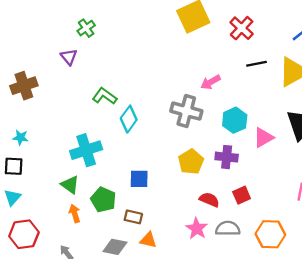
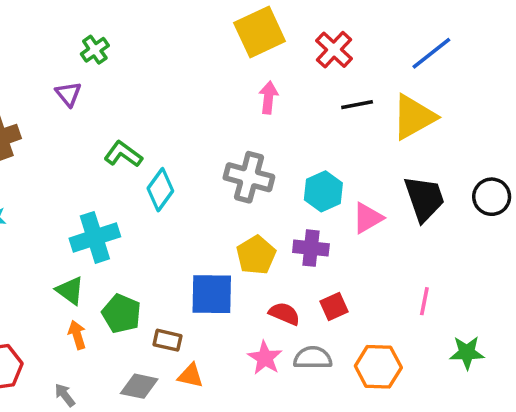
pink arrow: (210, 82) -> (268, 98), moved, turned 126
blue square: (139, 179) -> (212, 294), moved, size x1.5

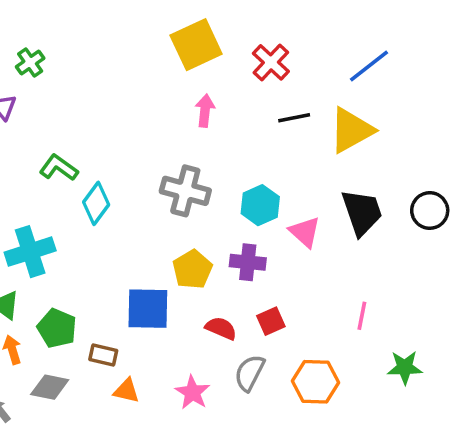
pink triangle: (368, 218) -> (305, 232), turned -48
pink star: (265, 358) -> (192, 392), moved
gray semicircle: (313, 358) -> (250, 373), turned -63
gray diamond: (139, 386) -> (50, 387), moved

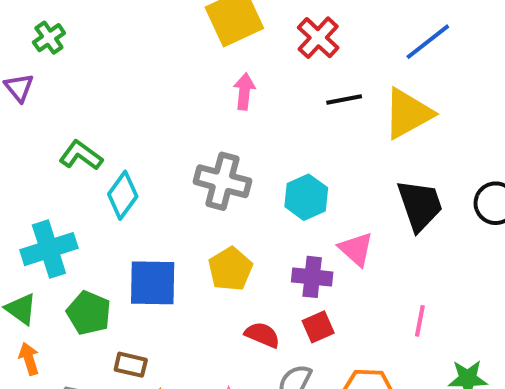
pink triangle: (305, 232) -> (356, 249), moved
purple cross: (248, 262) -> (312, 277), moved
blue square: (148, 309) -> (153, 283), moved
green pentagon: (57, 328) -> (89, 313), moved

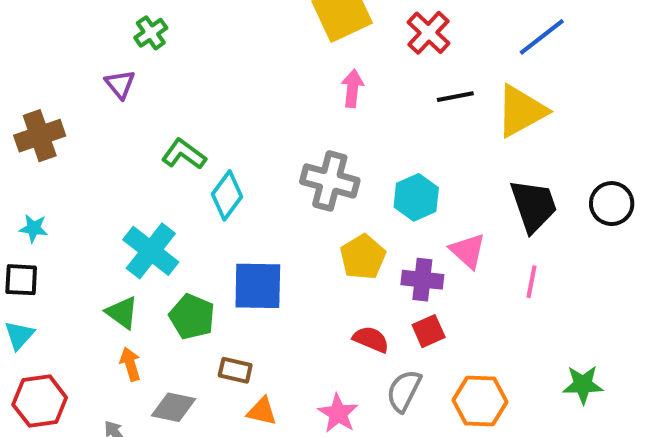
cyan cross: (49, 249) -> (151, 251), turned -34
yellow pentagon: (230, 269) -> (363, 257), moved
pink line: (420, 321) -> (531, 282), moved

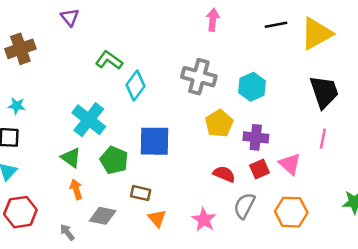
pink triangle: (468, 251) -> (290, 164), moved
orange triangle: (262, 411) -> (157, 218), turned 36

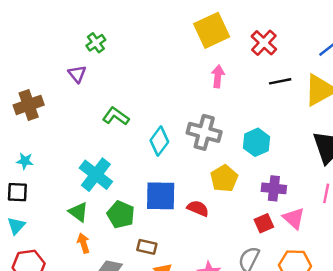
cyan diamond: (136, 86) -> (159, 141), moved
purple cross: (256, 137) -> (274, 188), moved
red semicircle: (224, 174) -> (198, 208), moved

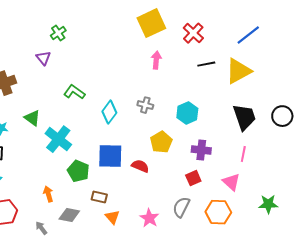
gray cross: (204, 132) -> (145, 105), size x0.6
green triangle: (78, 212) -> (32, 118), moved
pink triangle: (294, 218) -> (231, 182), moved

